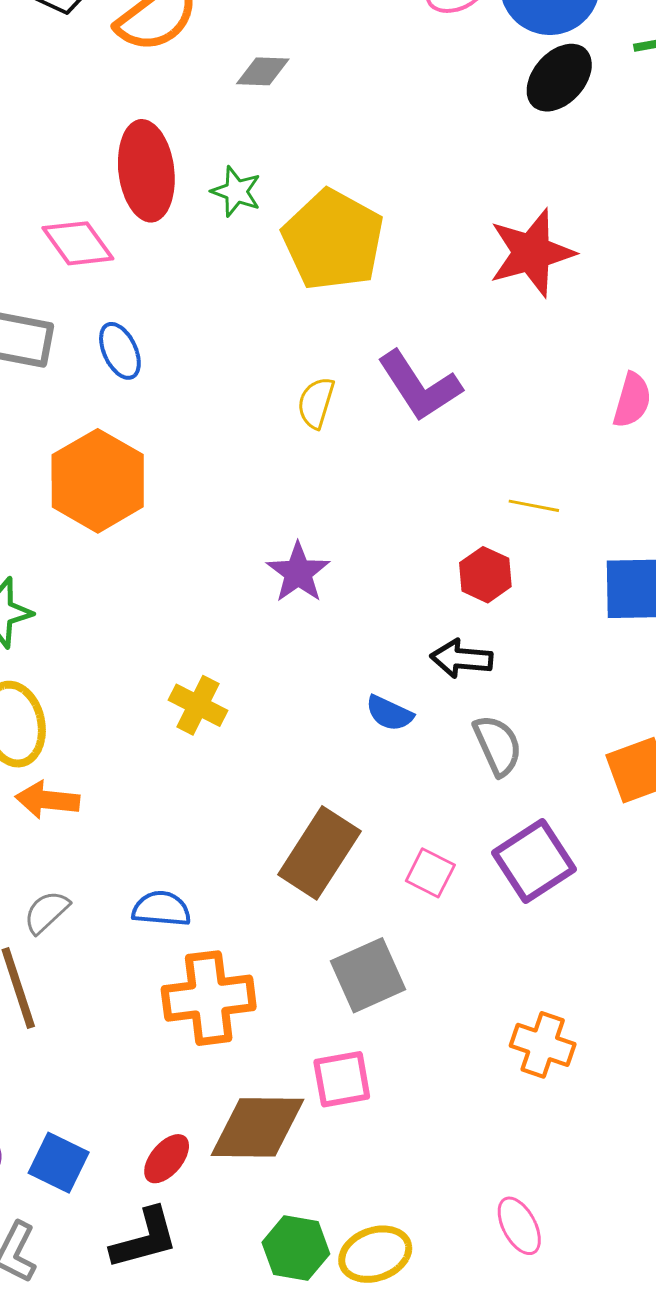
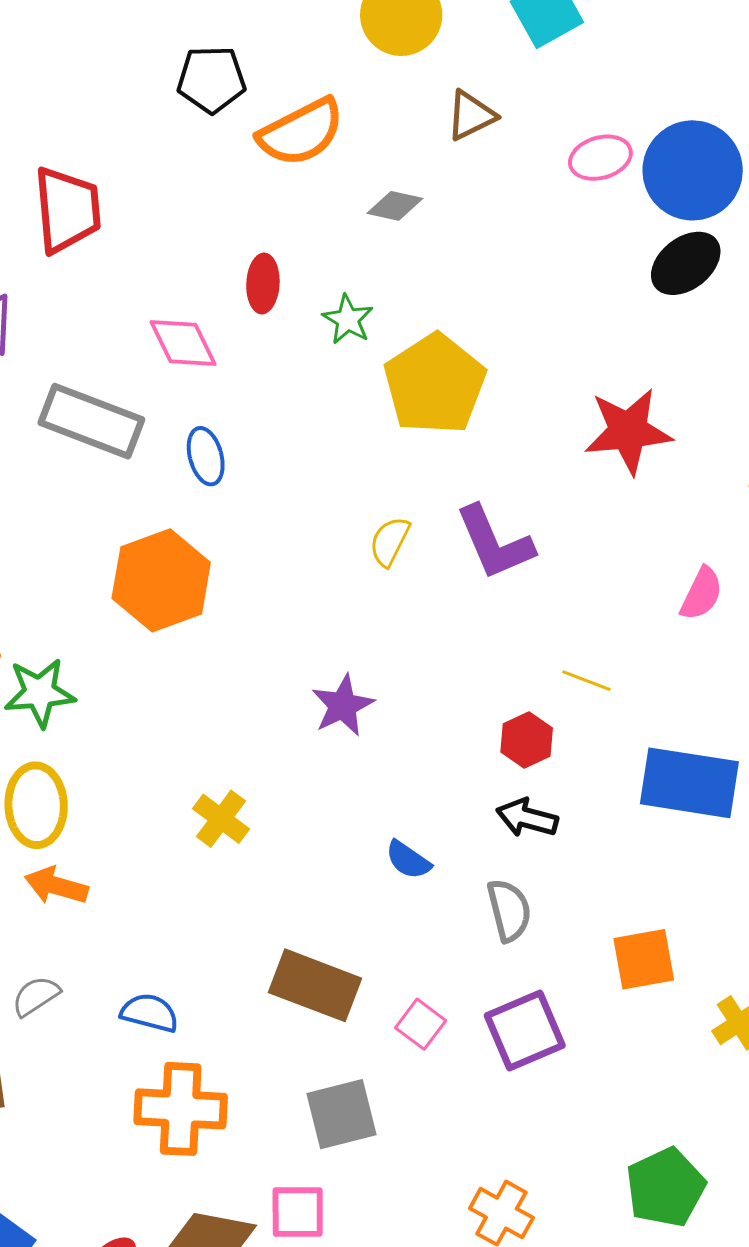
red ellipse: (146, 171) -> (263, 283), size x0.6
black arrow: (461, 659) -> (527, 818), moved
brown rectangle: (319, 853) -> (315, 985), turned 68

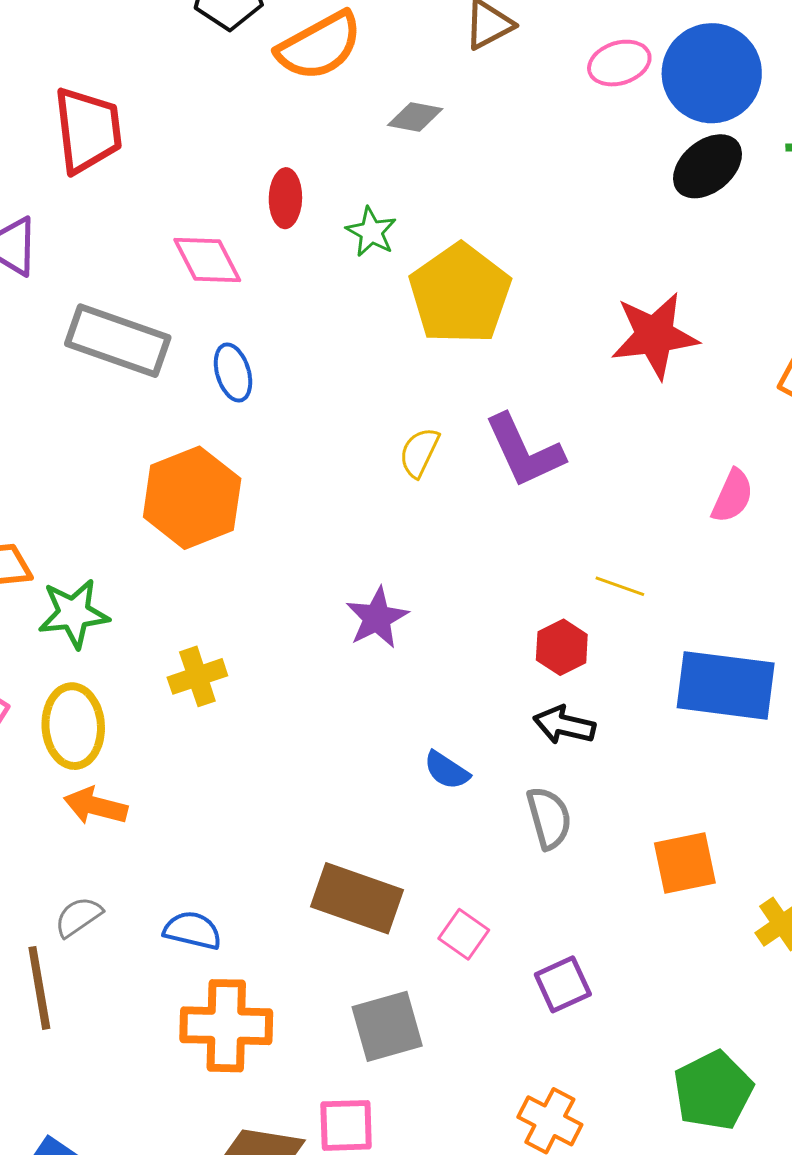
yellow cross: (221, 819) -> (197, 676), moved, turned 36
purple square: (525, 1031) -> (563, 984), moved, size x0.7

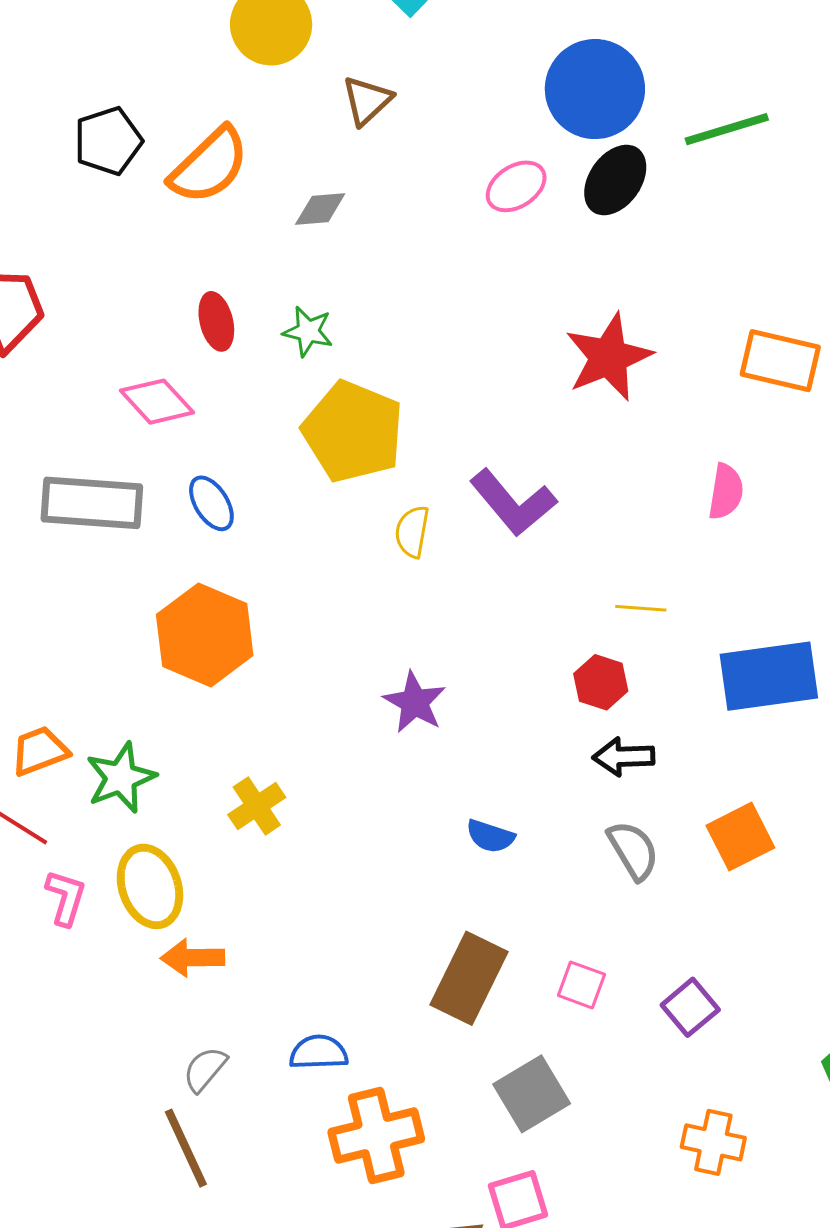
pink ellipse: (619, 63) -> (516, 186), moved
yellow pentagon: (460, 294) -> (353, 432), moved
blue semicircle: (447, 770) -> (490, 836), moved
orange square: (685, 863) -> (740, 837), moved
brown rectangle: (357, 898) -> (469, 978), turned -68

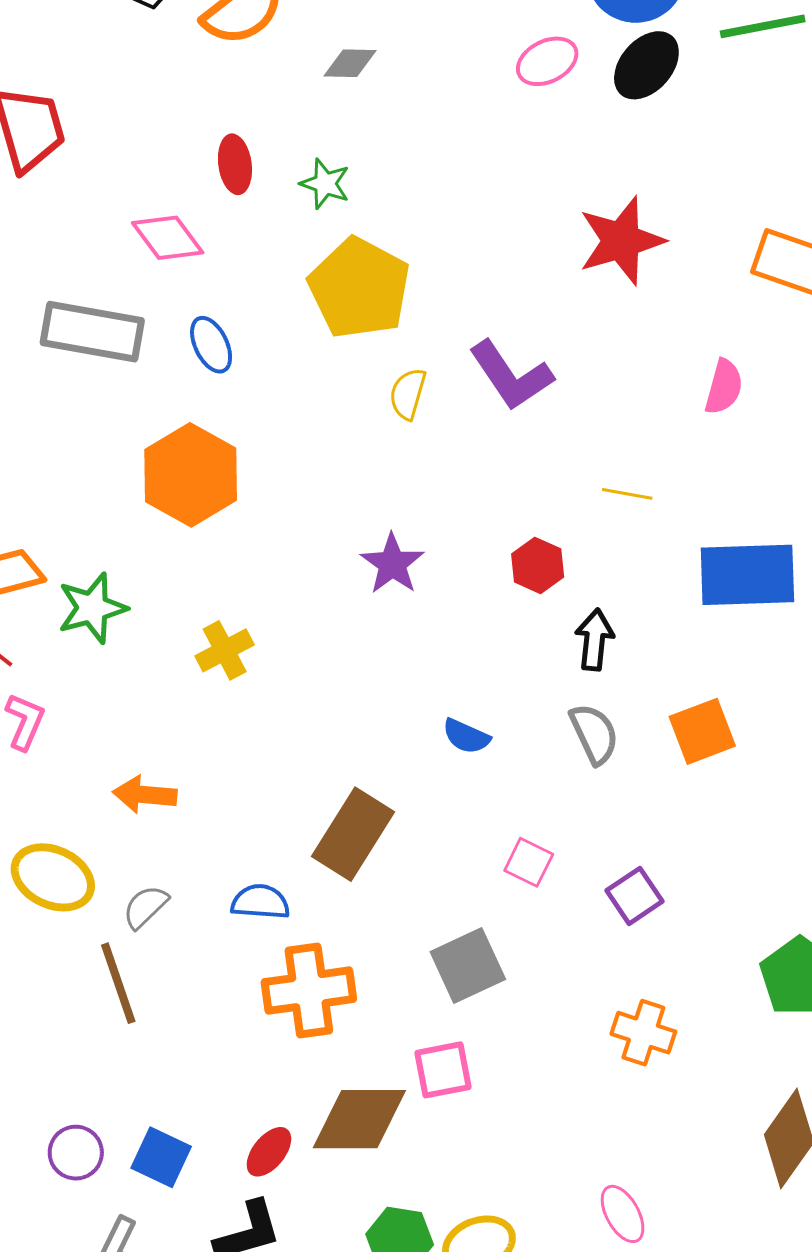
red hexagon: (601, 682) -> (538, 565), moved
black arrow: (624, 757) -> (594, 640), turned 92
blue semicircle: (490, 836) -> (466, 736), moved
yellow ellipse: (150, 886) -> (53, 877), moved, turned -52
brown rectangle: (469, 978) -> (353, 834), moved

